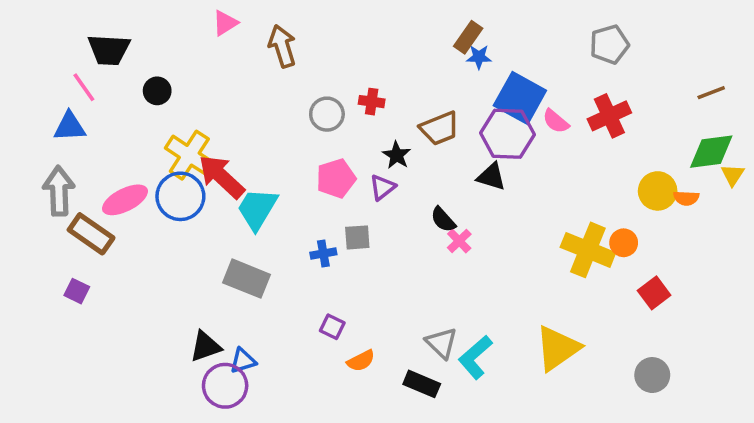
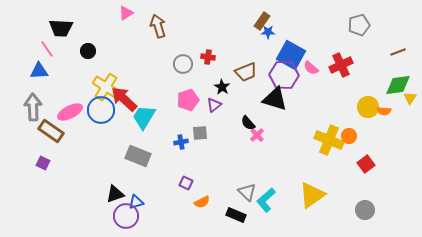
gray pentagon: (609, 44) -> (359, 25), moved
black triangle: (491, 177) -> (275, 99), size x1.5

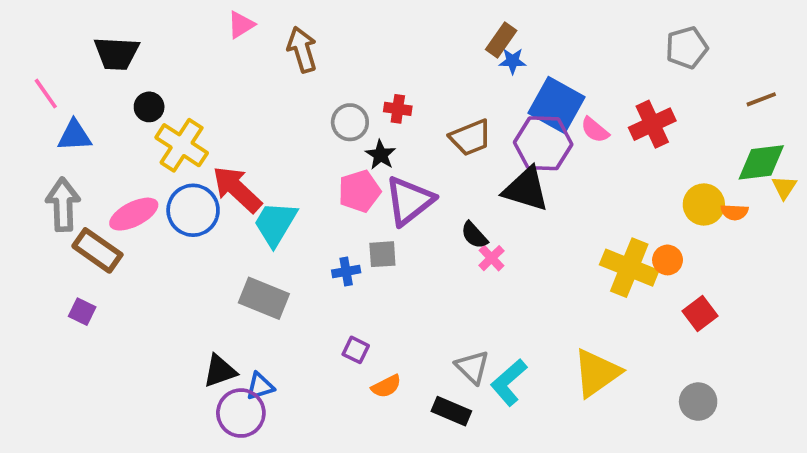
pink line: (47, 49) -> (46, 94), moved
black circle: (88, 51) -> (149, 107), moved
yellow cross: (106, 87) -> (182, 145), moved
black star: (222, 87) -> (381, 155), moved
purple triangle: (214, 105) -> (409, 201), size x1.8

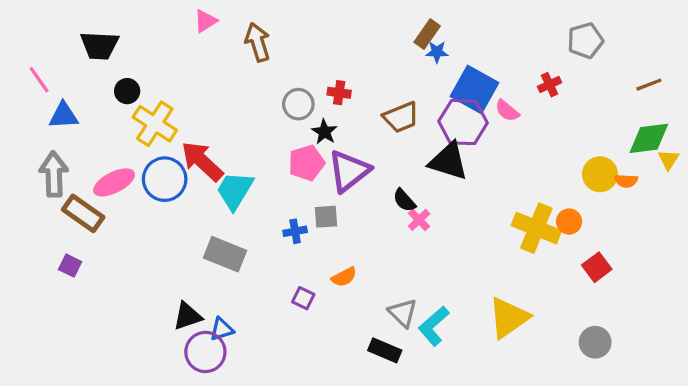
red cross: (652, 124) -> (549, 85), moved, size x0.6
orange semicircle: (386, 386) -> (344, 277), moved

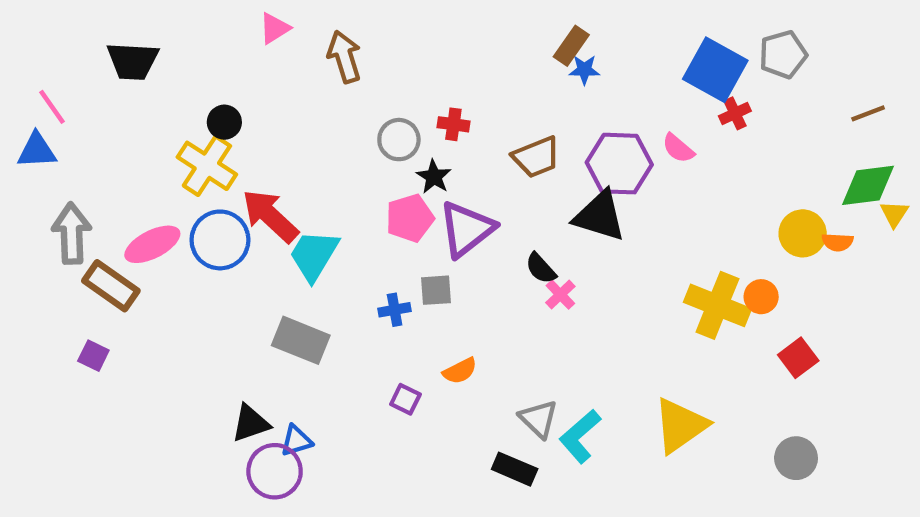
blue square: (474, 89) -> (715, 70), moved
black circle: (127, 91) -> (224, 122), moved
blue triangle: (64, 116) -> (37, 150), moved

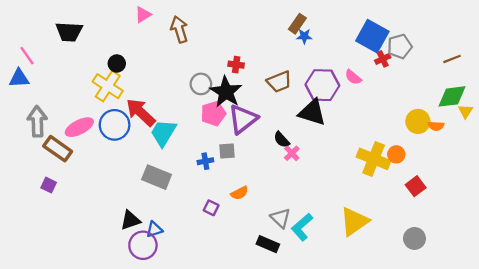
gray pentagon: (783, 54) -> (400, 46), moved
gray circle: (399, 140) -> (201, 84), moved
black star: (434, 177) -> (226, 92), size x1.8

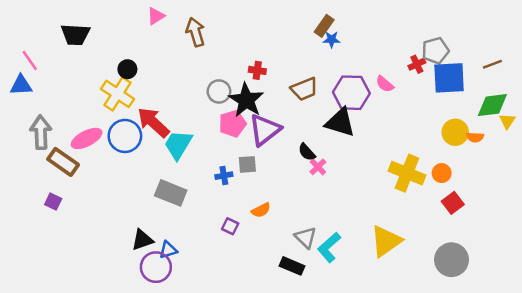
blue square: (372, 36) -> (449, 78), moved, turned -32
orange circle: (396, 154) -> (442, 173), moved
gray circle: (414, 238) -> (452, 260), size x1.4

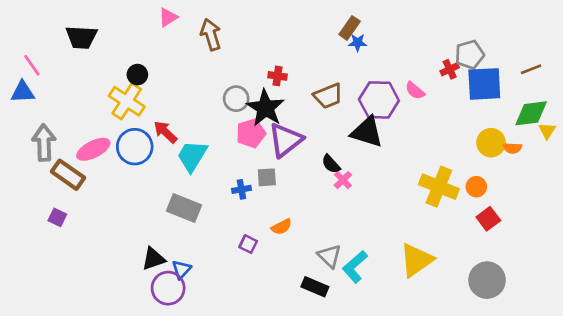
red arrow: (153, 122) -> (165, 132), size x0.7
blue triangle: (168, 250) -> (181, 269), turned -30

